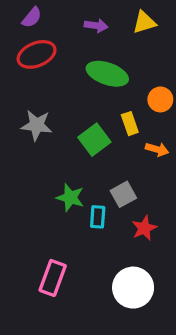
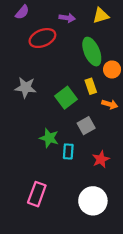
red ellipse: (37, 54) -> (42, 38), moved
green ellipse: (107, 74) -> (92, 52), moved, turned 48
gray square: (123, 194) -> (86, 126), moved

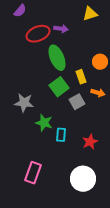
purple arrow: (67, 18) -> (61, 29), moved
green ellipse: (92, 52) -> (57, 58), moved
gray star: (26, 87) -> (24, 103), moved
gray square: (86, 126) -> (77, 102), moved

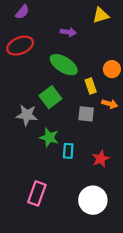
red ellipse: (38, 34) -> (20, 46), moved
green ellipse: (57, 58) -> (64, 65), turned -35
green square: (59, 87) -> (50, 97), moved
gray square: (77, 102) -> (86, 114), turned 35

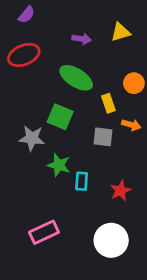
yellow triangle: (101, 15) -> (121, 32), moved
green square: (50, 97) -> (60, 117), turned -30
pink rectangle: (37, 193) -> (44, 232), turned 45

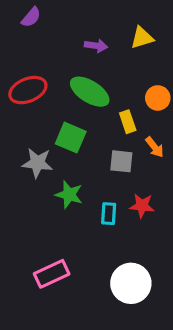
red ellipse: (24, 55) -> (28, 90), moved
orange arrow: (131, 125) -> (155, 147), turned 36
cyan rectangle: (82, 181) -> (109, 214), moved
red star: (121, 191) -> (142, 206), moved, turned 30

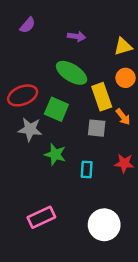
purple semicircle: (31, 17) -> (28, 25), moved
yellow triangle: (142, 38) -> (123, 46), moved
red ellipse: (28, 90) -> (23, 95), moved
yellow rectangle: (128, 122) -> (102, 97), size x1.5
red star: (142, 206) -> (124, 163), moved

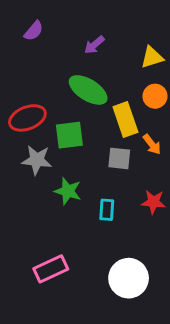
purple arrow: (77, 36) -> (94, 45), turned 132
green square: (56, 109) -> (69, 135), turned -30

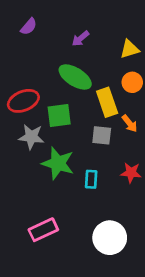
green star: (68, 191) -> (58, 163), size x1.4

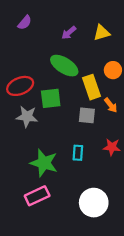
yellow triangle: (130, 49) -> (102, 33), moved
green star: (58, 163) -> (44, 163), moved

